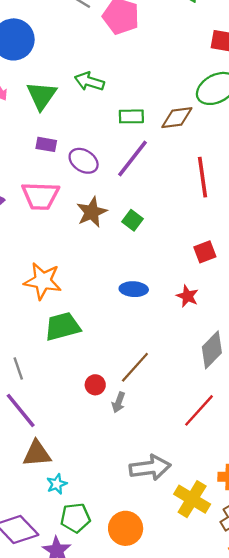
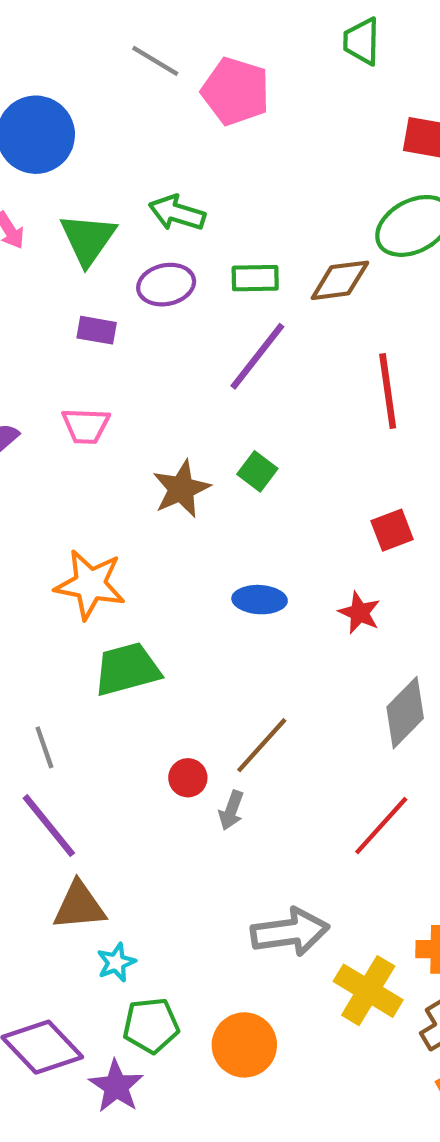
purple ellipse: (84, 161) -> (166, 285), moved, turned -44
pink trapezoid: (40, 196) -> (86, 426), size x0.7
brown star: (92, 212) -> (181, 489), moved

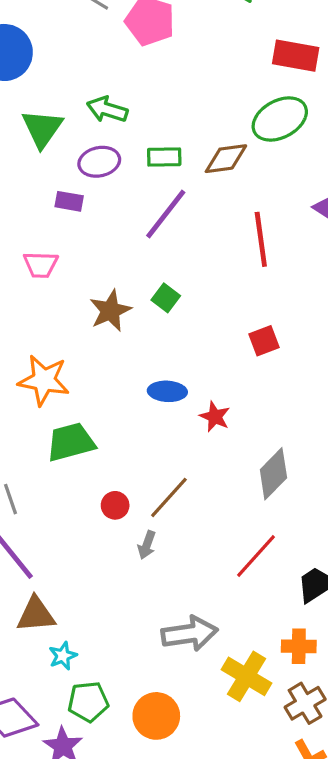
purple rectangle: (97, 330) -> (69, 201), moved
red star: (359, 613) -> (215, 417), moved
red circle: (188, 778) -> (115, 505), moved

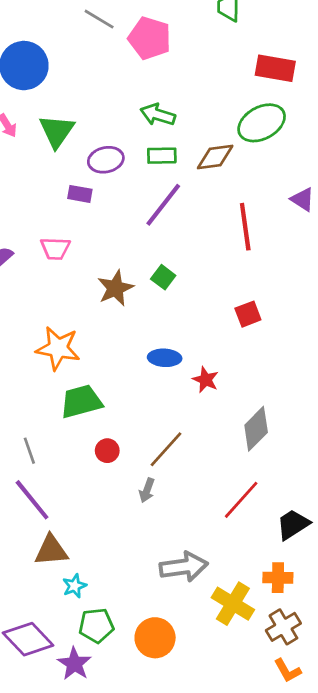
green arrow: (107, 109) -> (158, 115), moved
red circle: (115, 505) -> (107, 451), moved

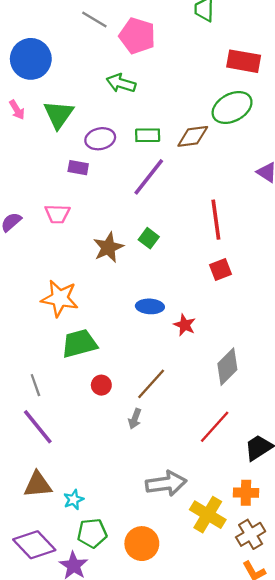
green arrow: (158, 115) -> (121, 83), moved
red line: (245, 227) -> (216, 220), moved
brown triangle: (51, 550) -> (38, 485), moved

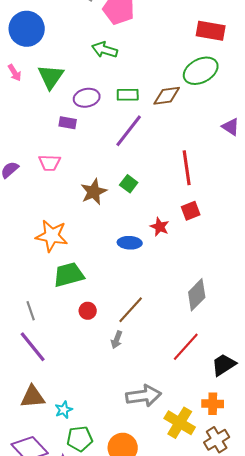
red star: (185, 325) -> (160, 227), moved

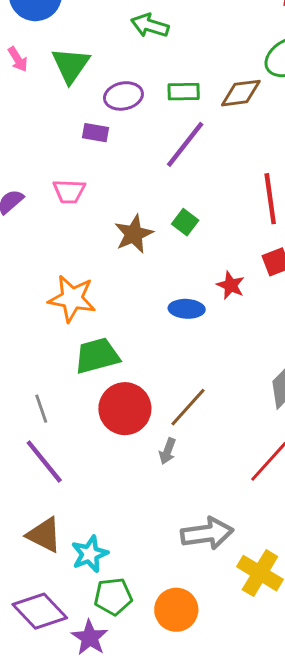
red circle: (88, 311) -> (125, 409), size x2.0
brown triangle: (33, 397) -> (44, 535), turned 32
cyan star: (64, 410) -> (90, 554), size x1.4

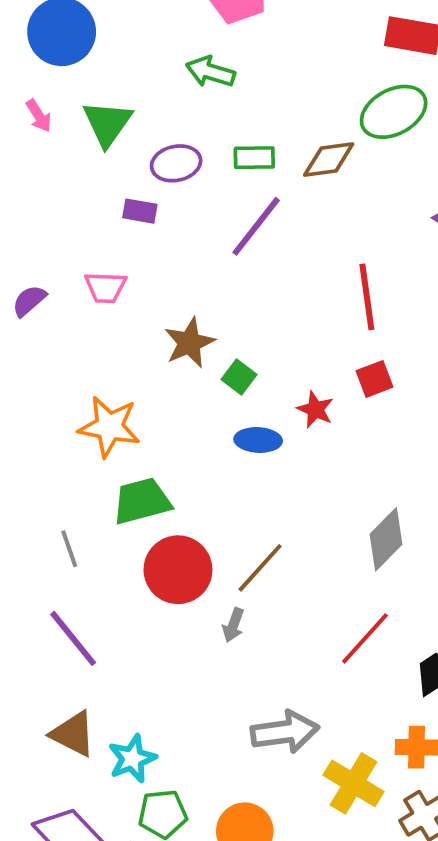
green square: (185, 222) -> (239, 377), moved
gray line: (41, 409) -> (69, 549), moved

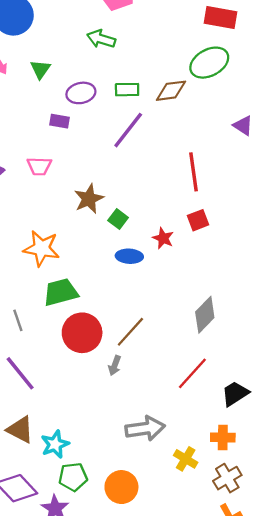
green triangle: (107, 123) -> (40, 69), size x0.7
yellow cross: (353, 783) -> (186, 459), size x0.7

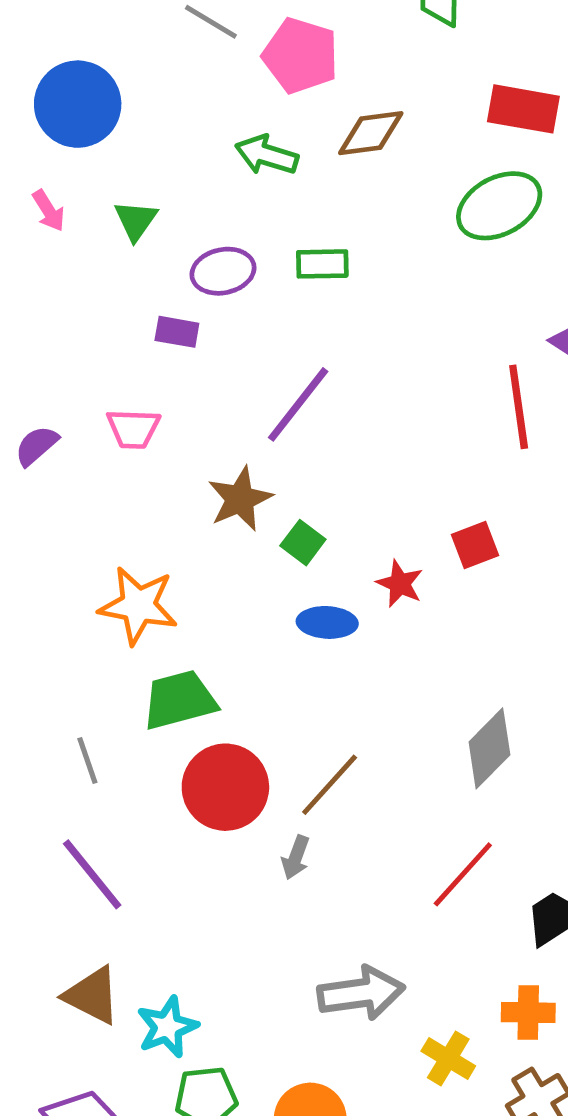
brown diamond: (171, 91) -> (371, 133), moved
purple line: (128, 130) -> (298, 404), moved
red line: (194, 172) -> (519, 407), moved

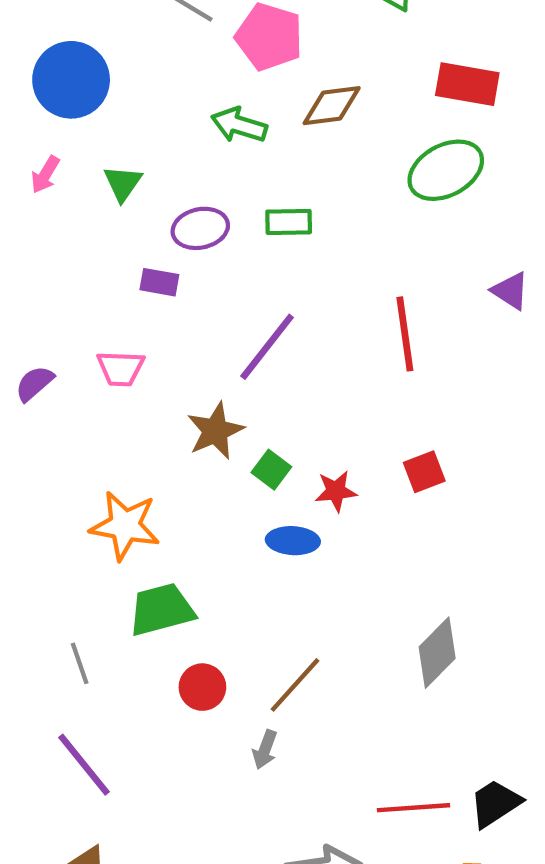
pink arrow: (49, 211) -> (45, 175), turned 63
red line: (519, 407) -> (405, 334), moved
red star: (400, 584) -> (336, 491), moved, turned -30
red circle: (225, 787) -> (202, 687), size x0.6
red line: (463, 874) -> (413, 808), moved, turned 44

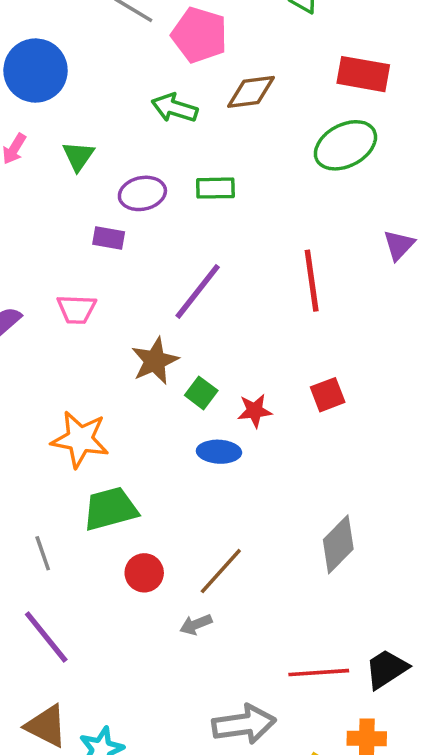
purple triangle: (510, 291) -> (399, 245), turned 40
gray arrow: (265, 750) -> (196, 624), turned 48

